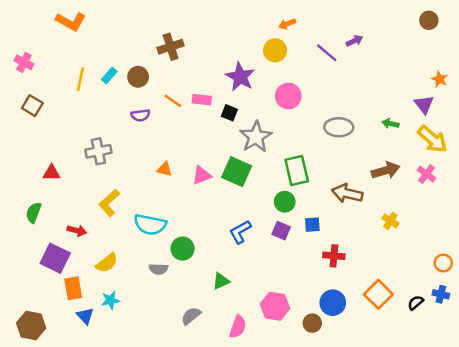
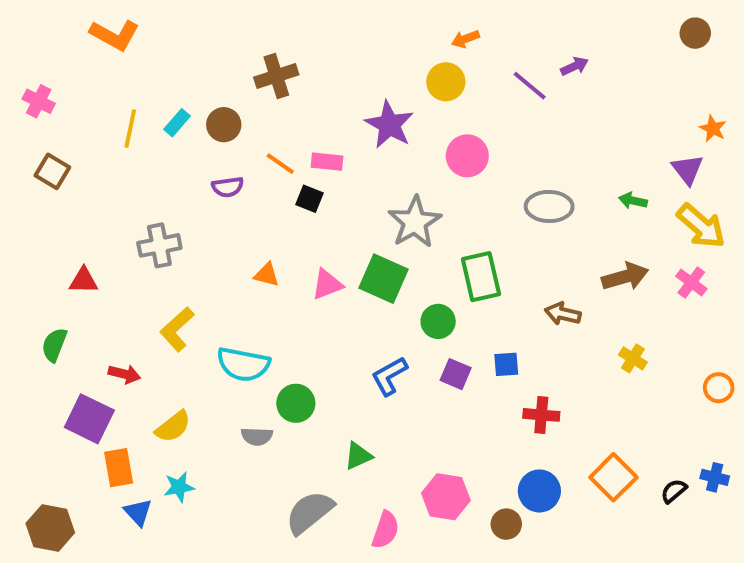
black square: (229, 113) -> (309, 199), moved
brown arrow: (347, 193) -> (563, 314), size x0.7
green circle: (285, 202) -> (438, 321), moved
orange circle: (443, 263) -> (719, 388), moved
gray semicircle: (191, 316) -> (309, 512), size x1.5

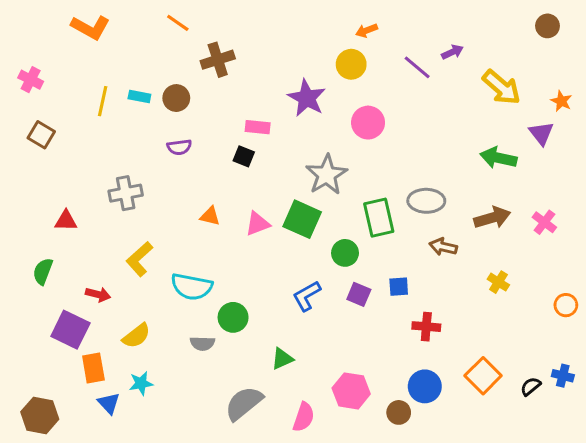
cyan rectangle: (177, 123) -> (139, 96), turned 60
orange line: (280, 164) -> (178, 23), moved
green arrow: (633, 201) -> (498, 158), size x1.6
gray ellipse: (549, 206) -> (426, 201), moved
yellow arrow: (701, 226) -> (501, 87), moved

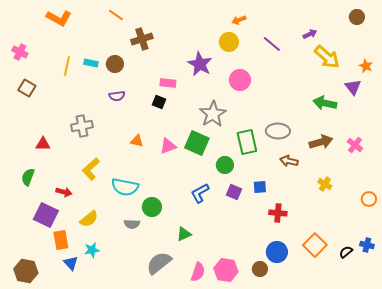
purple arrow: (452, 52) -> (310, 34), moved
pink hexagon: (351, 391) -> (226, 270), moved

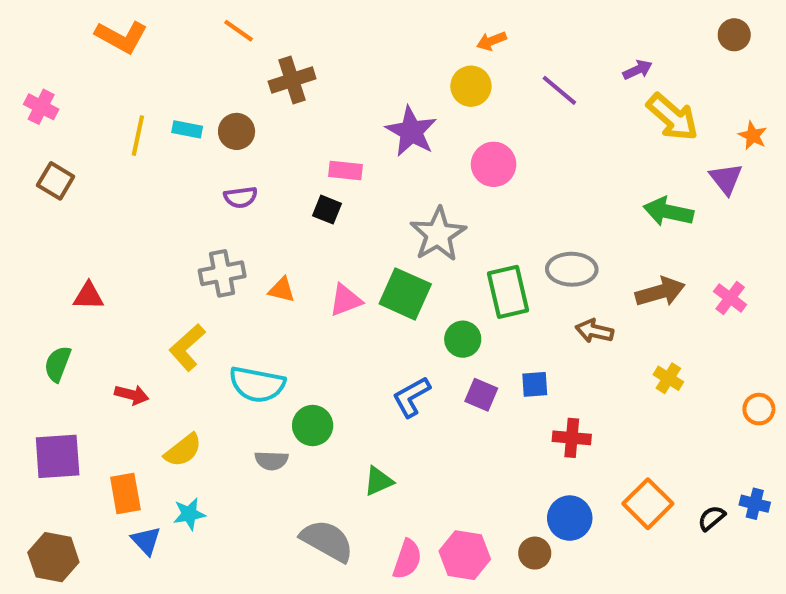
gray cross: (82, 126) -> (222, 273), moved
purple square: (46, 215) -> (58, 456), moved, turned -30
gray semicircle: (159, 263) -> (327, 541), turned 68

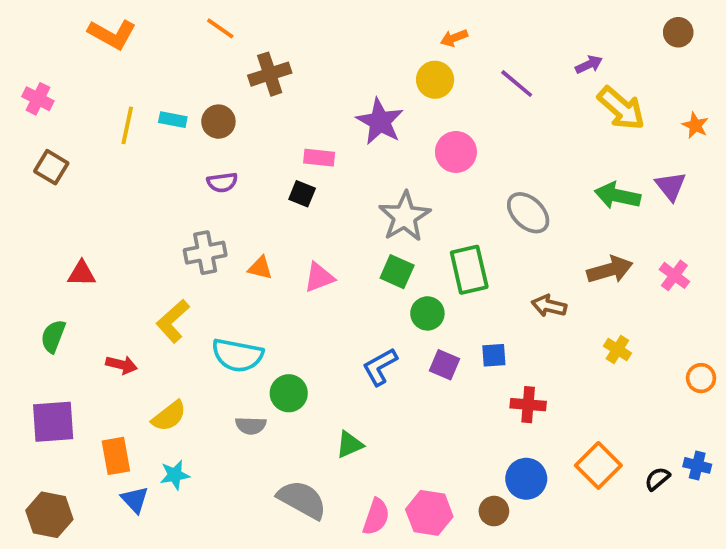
purple triangle: (726, 179) -> (671, 186), moved
gray ellipse: (572, 269) -> (528, 213), moved, turned 42
green square: (405, 294) -> (397, 272), moved, size x0.7

